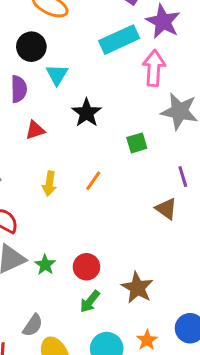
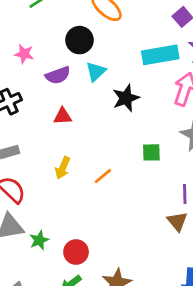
purple semicircle: (19, 89) -> (58, 75), turned 55
black star: (87, 113) -> (126, 98), moved
brown triangle: (166, 209) -> (177, 221), moved

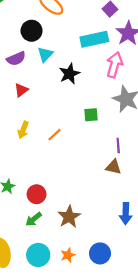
red triangle: (63, 116) -> (21, 90), turned -32
brown triangle: (177, 221) -> (113, 167), turned -35

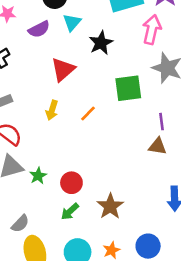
red triangle: (21, 90) -> (63, 69), moved, size x1.5
green square: (91, 115) -> (128, 88), size x1.6

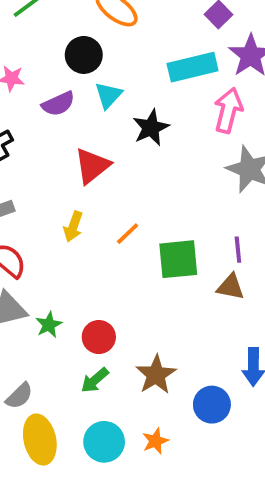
green square: (128, 88) -> (178, 259), moved
blue circle: (148, 246) -> (212, 405), moved

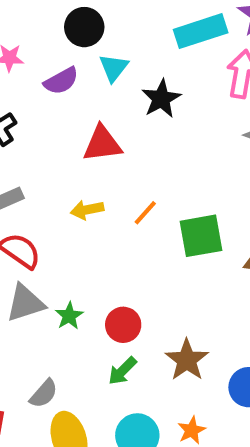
red triangle: (92, 166) -> (102, 144), turned 36
yellow arrow: (73, 227) -> (87, 210), turned 64

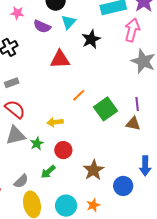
purple semicircle: (61, 81) -> (42, 26), turned 48
yellow arrow: (87, 210) -> (55, 122), moved
green square: (201, 236) -> (105, 109), turned -30
green arrow: (122, 371) -> (48, 172), moved

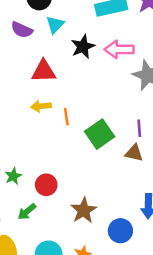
pink arrow: (132, 30) -> (119, 49), moved, turned -105
orange line: (79, 95) -> (66, 117), turned -56
yellow arrow: (55, 122) -> (41, 106), moved

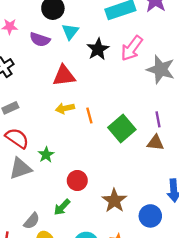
pink arrow: (119, 49) -> (132, 48), turned -48
green star: (13, 176) -> (46, 155), moved

